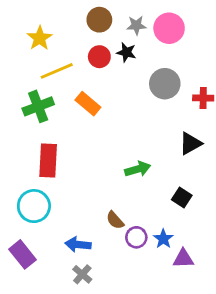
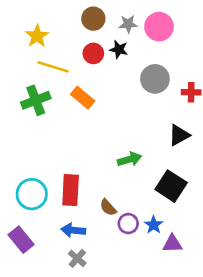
yellow line: (57, 71) -> (53, 67), turned 40
red rectangle: (48, 161) -> (71, 190), moved
black square: (182, 197) -> (171, 186), size x1.6

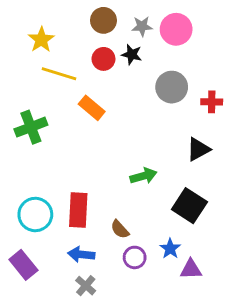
green cross: (36, 100) -> (31, 127), moved
purple circle: (128, 224) -> (135, 257), moved

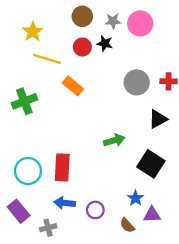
gray circle: (172, 87) -> (137, 82), moved
brown semicircle: (120, 229) -> (127, 225), moved
purple circle: (135, 257) -> (95, 210), moved
gray cross: (86, 286) -> (48, 228), moved, turned 35

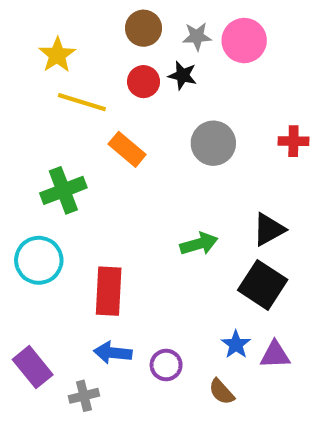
gray circle: (137, 82) -> (213, 143), moved
green cross: (24, 101) -> (63, 190), moved
black triangle: (158, 119) -> (269, 229), moved
cyan circle: (28, 171) -> (39, 260), moved
purple triangle: (152, 215) -> (275, 355), moved

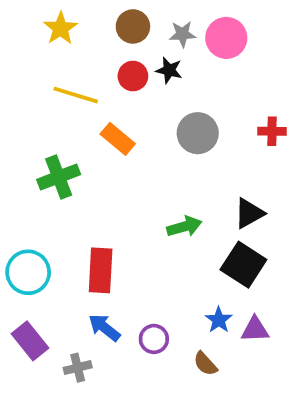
yellow star: (57, 55) -> (61, 28), moved
cyan circle: (39, 260) -> (28, 272), moved
blue arrow: (113, 353) -> (104, 328), turned 32

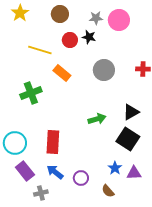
brown circle: (133, 26) -> (60, 14), moved
yellow star: (61, 28) -> (20, 13), moved
purple rectangle: (30, 341) -> (25, 171), moved

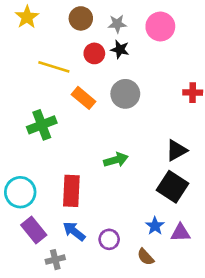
gray star: (96, 18) -> (117, 24), moved
gray circle: (104, 70) -> (125, 94), moved
green arrow: (97, 119) -> (116, 160), moved

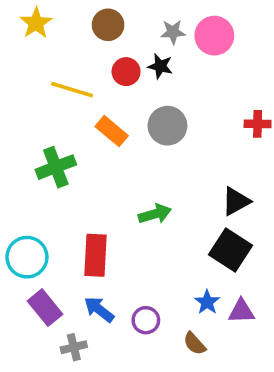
gray star: (117, 24) -> (173, 32), moved

